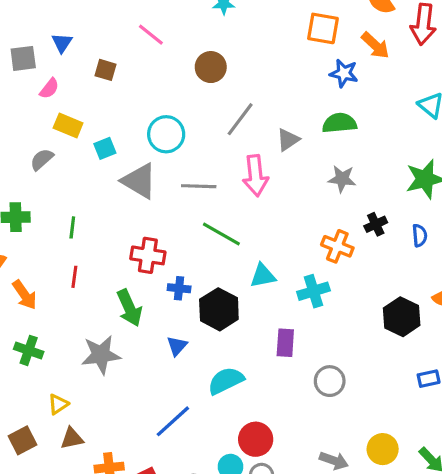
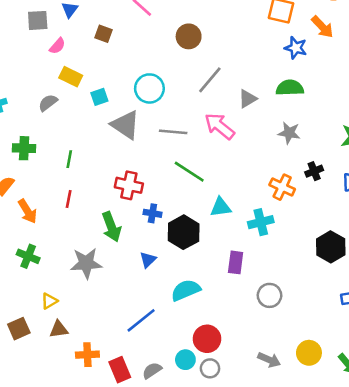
pink arrow: (255, 176) -> (219, 126), turned 132

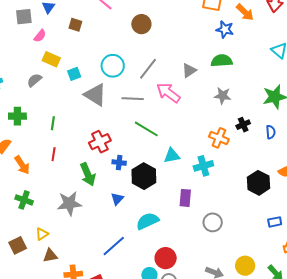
gray line: (210, 80) -> (148, 69), moved
red cross: (129, 185) -> (100, 142), turned -35
brown square: (19, 329) -> (18, 245), moved

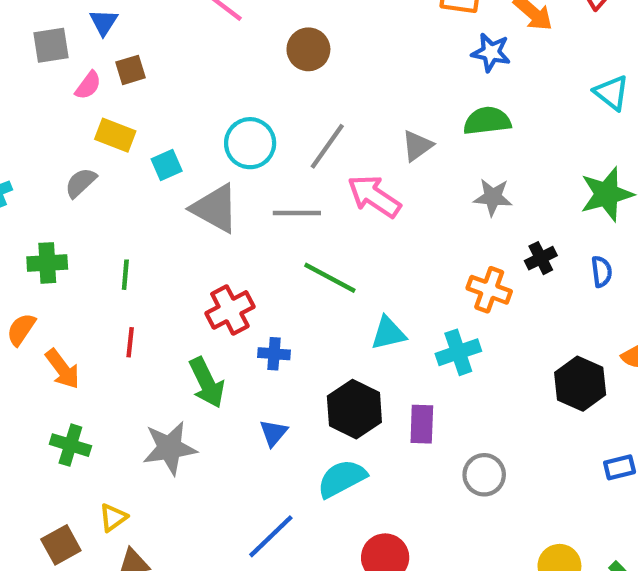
brown square: (75, 25) -> (130, 70), moved, turned -32
black hexagon: (144, 176) -> (354, 409), moved

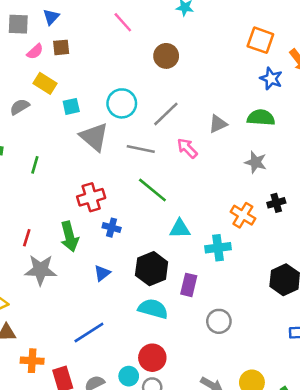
pink arrow: (374, 196) -> (187, 148), size x0.7
red line: (130, 342) -> (27, 238), moved
cyan semicircle: (342, 479) -> (153, 309), moved, turned 32

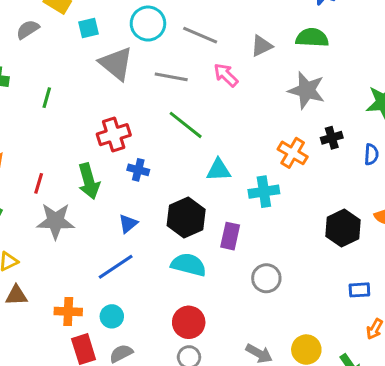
gray line: (166, 114) -> (200, 35), turned 68
gray star: (256, 162) -> (307, 90), size x1.4
blue line: (89, 332) -> (116, 267), moved
orange cross: (32, 361) -> (68, 312), moved
cyan circle: (129, 376) -> (112, 316), moved

